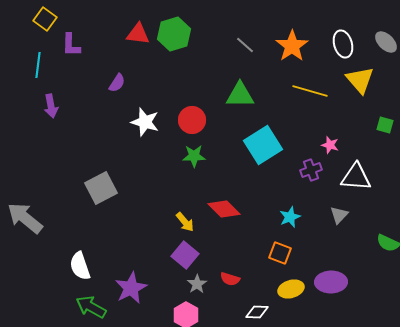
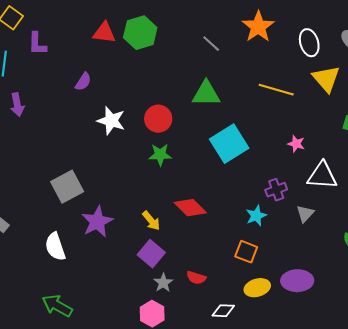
orange star: (292, 46) -> (258, 27), moved
purple cross: (311, 170) -> (276, 190), moved
white semicircle: (80, 266) -> (55, 247), moved
purple star: (131, 288) -> (97, 222), moved

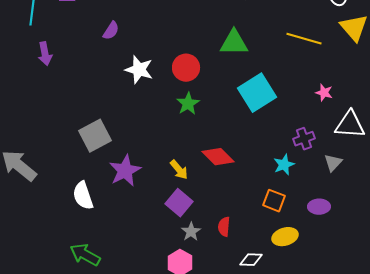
green star: (160, 155) -> (188, 104), turned -30
red semicircle: (196, 278) -> (224, 227), turned 78
purple ellipse: (297, 281) -> (319, 207), moved, size x0.7

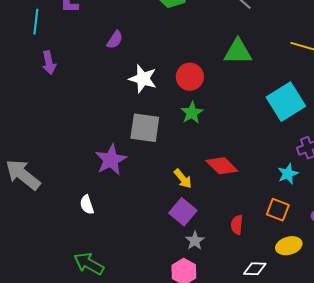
cyan square: (257, 93) -> (286, 102), moved
gray square: (95, 136) -> (145, 128), moved, turned 36
purple star: (125, 171) -> (111, 160), moved
white semicircle: (83, 196) -> (87, 205), size x0.7
red semicircle: (224, 227) -> (237, 225), moved

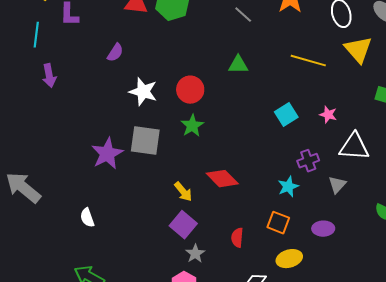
green triangle: (238, 52) -> (238, 65), size x0.7
cyan square: (286, 102) -> (286, 115), size x0.6
purple star: (111, 160) -> (107, 154), moved

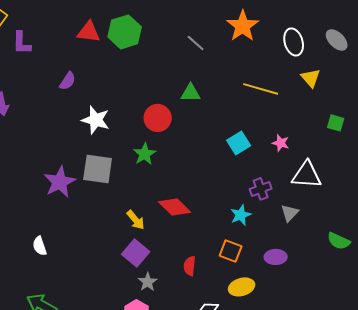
yellow triangle: (358, 50) -> (311, 78), size x0.7
red circle: (190, 90) -> (158, 118), moved

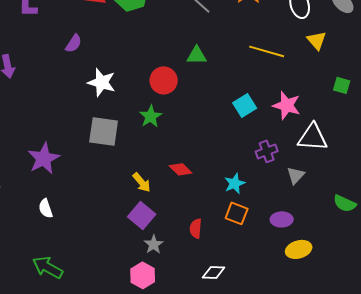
pink star: (281, 143) -> (287, 105), size x1.6
purple star: (60, 182) -> (44, 158), moved
red diamond: (175, 207) -> (181, 169), size x0.7
cyan star: (241, 215) -> (235, 183), moved
yellow ellipse: (242, 287) -> (299, 249), moved

